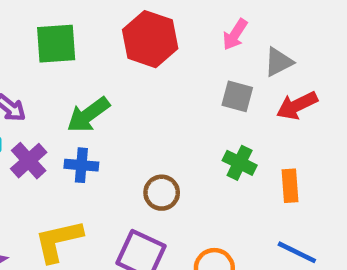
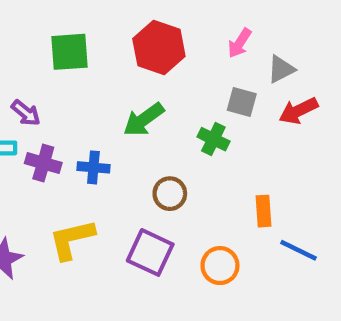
green arrow: (88, 115) -> (144, 119), moved
purple cross: (29, 161) -> (43, 163), turned -32
green cross: (240, 163) -> (213, 139), moved
orange rectangle: (290, 186) -> (264, 211), moved

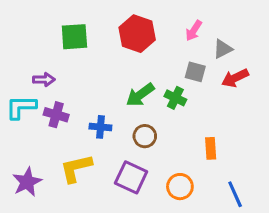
purple arrow: (26, 113) -> (44, 80), turned -40
green arrow: (144, 119) -> (140, 95), moved
blue cross: (93, 167) -> (100, 127), moved
blue line: (298, 250) -> (235, 194), moved, turned 40

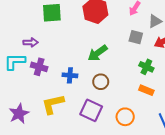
green cross: (175, 98) -> (146, 67), moved
orange rectangle: (211, 148) -> (146, 90), turned -64

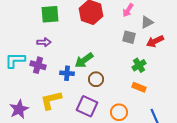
purple arrow: (31, 42) -> (44, 42), moved
green arrow: (98, 53) -> (84, 60), moved
green cross: (146, 67) -> (139, 65), turned 32

